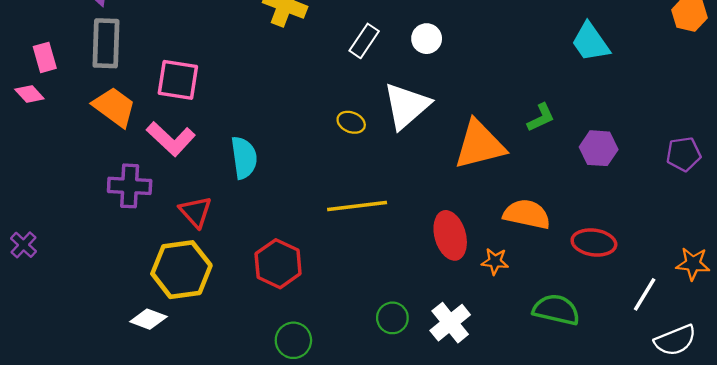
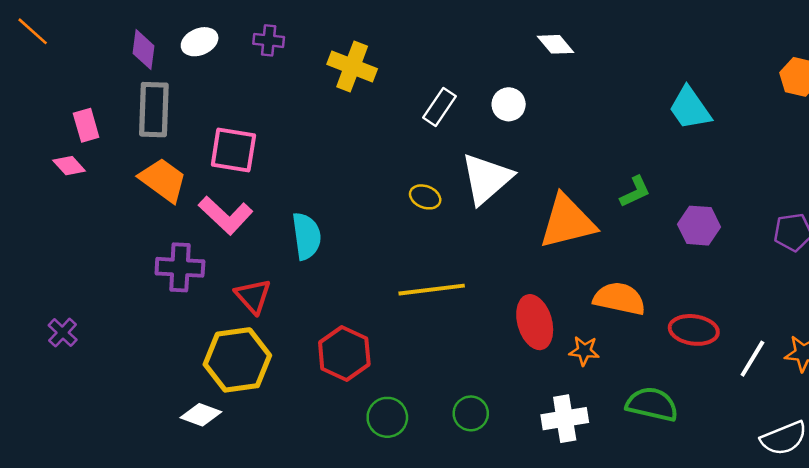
white line: (645, 294) -> (752, 359), moved
white cross: (450, 323) -> (565, 419), moved, turned 30
green circle: (293, 340) -> (387, 417), moved

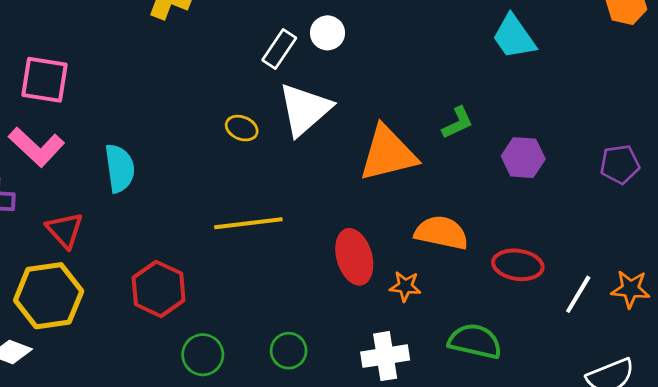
white rectangle: (439, 107) -> (279, 49), moved

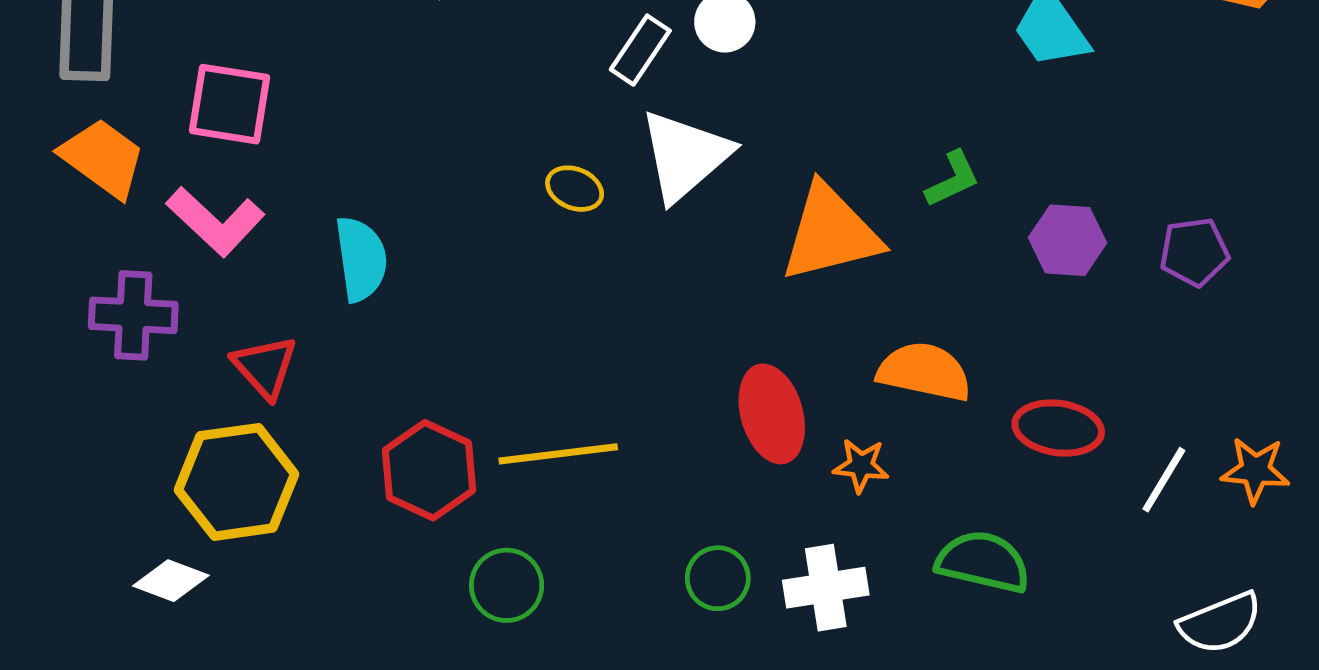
purple pentagon: (620, 164) -> (1194, 252), moved
yellow line: (248, 223) -> (558, 454), moved
green circle: (289, 351) -> (718, 578), moved

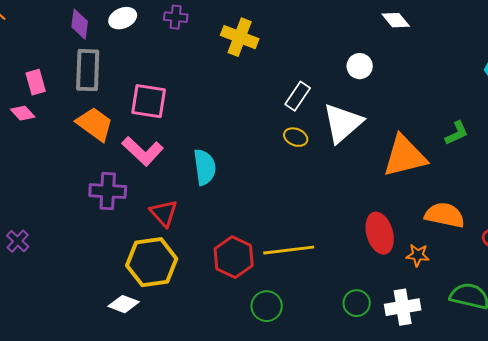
white rectangle: (640, 50) -> (298, 96), moved

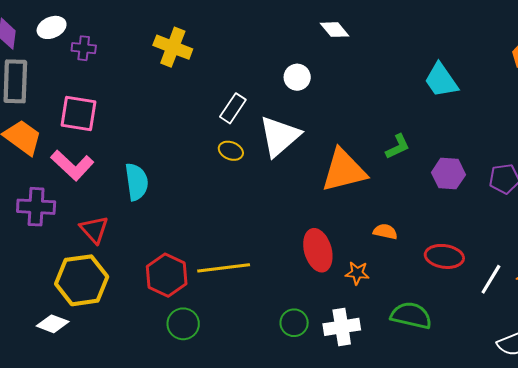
purple cross: (176, 17) -> (84, 48), moved
orange semicircle: (445, 215) -> (385, 232), size x0.6
green circle: (267, 306) -> (183, 324), moved

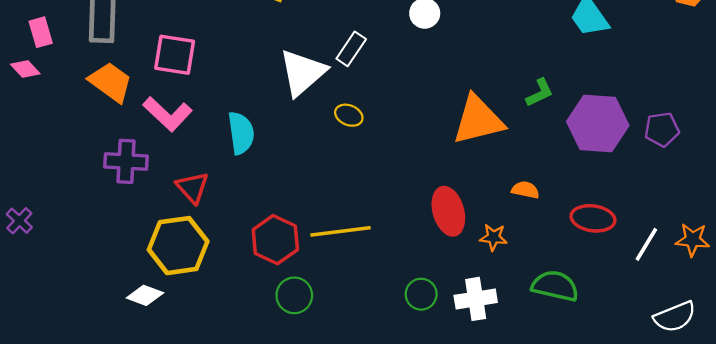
white triangle: (280, 136) -> (303, 73), moved
yellow ellipse: (231, 151) -> (349, 115), moved
purple hexagon: (448, 174) -> (598, 123), size x1.6

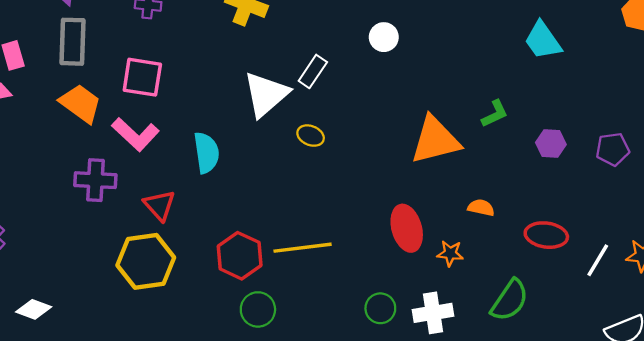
purple hexagon: (598, 123) -> (551, 144), size x0.5
green semicircle: (555, 286) -> (510, 300), turned 111
white diamond: (145, 295) -> (34, 309), moved

